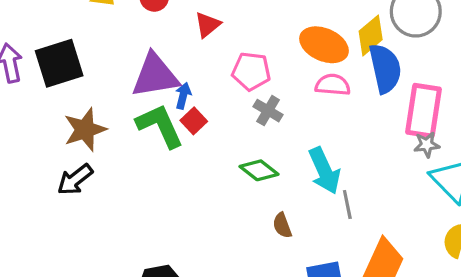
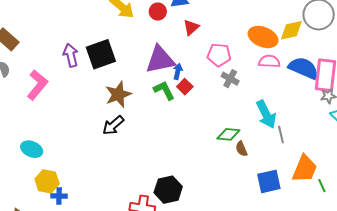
yellow diamond: (371, 35) -> (291, 30), turned 30
blue semicircle: (385, 68) -> (303, 68), moved, turned -52
green L-shape: (160, 126) -> (164, 90), size x0.7
green diamond: (259, 170) -> (228, 134), moved, turned -30

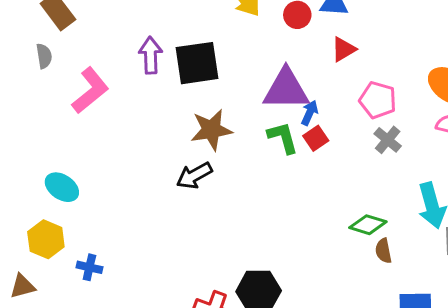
yellow hexagon: (47, 181) -> (46, 239), moved

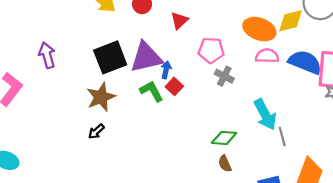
black square: (197, 63) -> (110, 57), moved
black arrow: (194, 176) -> (96, 131), size x0.7
brown semicircle: (383, 251) -> (225, 164), moved

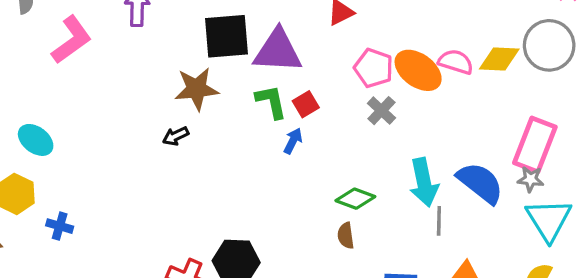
orange ellipse: (259, 29) -> (418, 70), moved
pink semicircle: (267, 56) -> (456, 62), moved
blue semicircle: (305, 62) -> (480, 183), moved
blue arrow: (166, 70) -> (293, 141), moved

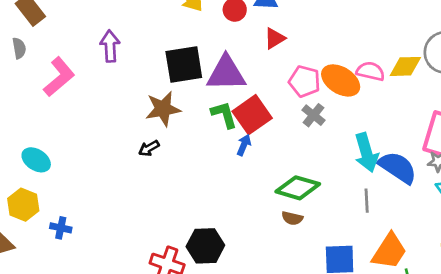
red square: (306, 104) -> (252, 115), size x1.8
cyan arrow: (424, 182) -> (366, 153), moved
green diamond: (355, 199) -> (298, 188), size x1.4
brown semicircle: (346, 236) -> (292, 218), turned -65

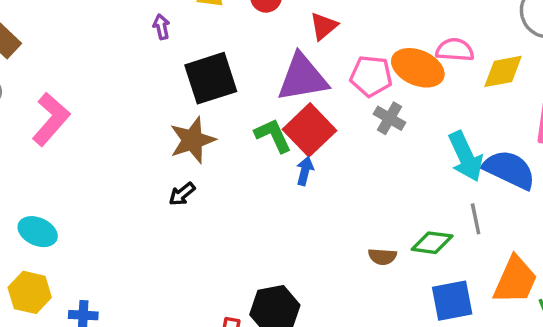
purple arrow: (110, 46) -> (161, 27), moved, size x0.6
yellow diamond: (405, 66) -> (503, 71), moved
purple triangle: (226, 73) -> (302, 78), moved
green diamond: (298, 188) -> (432, 243), moved, size x0.7

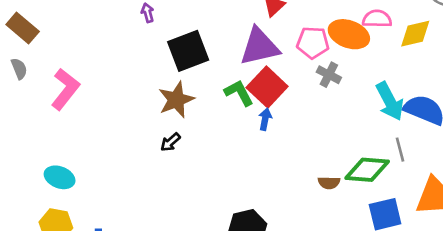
green diamond: (432, 243) -> (367, 170), size x1.4

